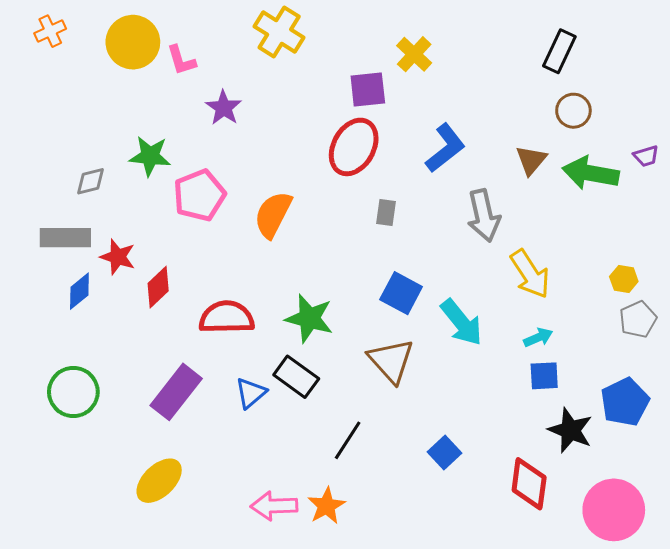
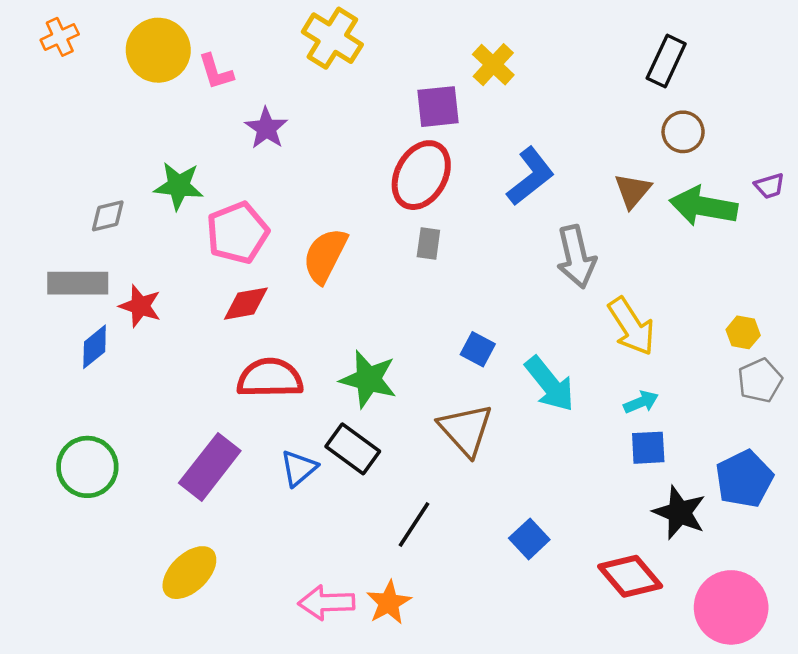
gray rectangle: (386, 212) -> (428, 244), moved
red diamond: (158, 287) -> (246, 304), moved, turned 33
blue square: (401, 293) -> (478, 349), size x0.7
red diamond: (529, 484) -> (630, 576), turned -48

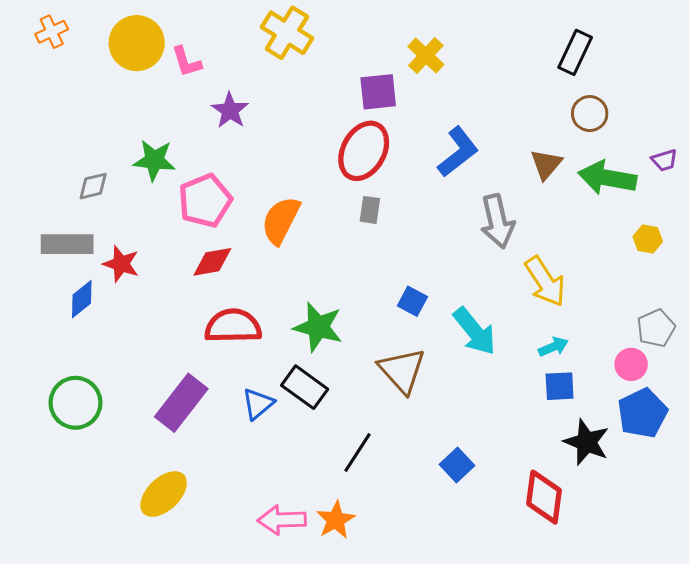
yellow hexagon: (743, 332) -> (648, 239), moved
red diamond: (630, 576) -> (544, 497), turned 48
pink circle: (731, 607) -> (631, 364), moved, size x0.5

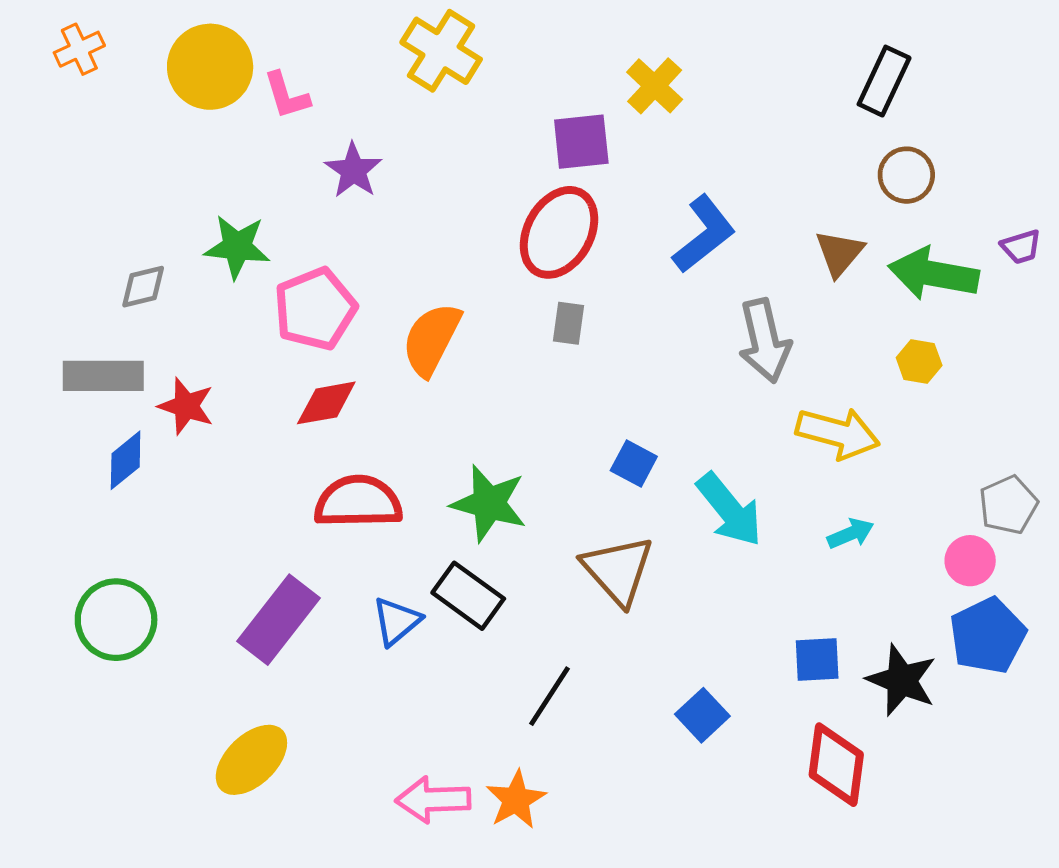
yellow hexagon: (648, 239) -> (919, 362), moved
yellow arrow: (545, 281) -> (838, 433), turned -42
blue square: (560, 386) -> (817, 659), moved

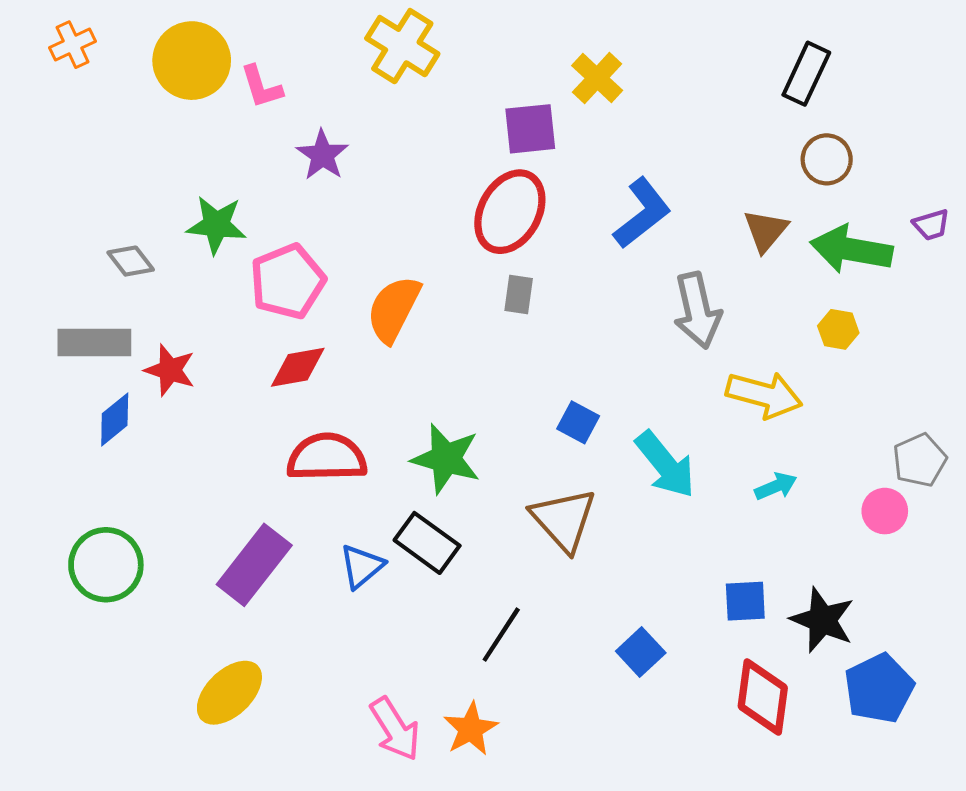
gray diamond: (143, 287) -> (131, 261), turned 66
blue pentagon: (988, 636) -> (879, 688), moved
pink arrow: (433, 800) -> (395, 729), turned -120

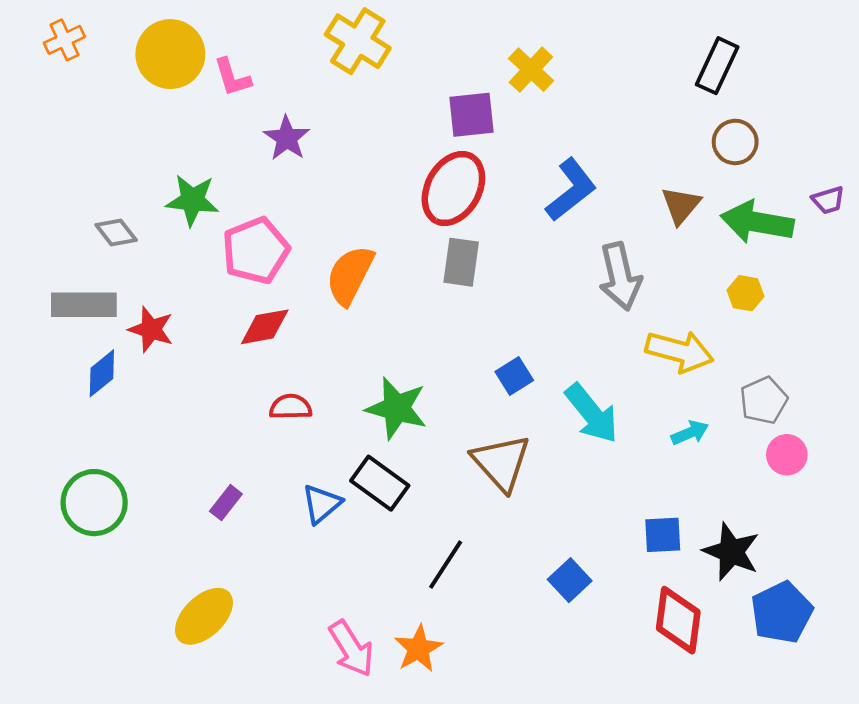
gray rectangle: (519, 295) -> (461, 262), size x1.4
blue square: (578, 422) -> (514, 376), turned 30
red semicircle: (327, 457) -> (291, 407), size x0.6
gray pentagon: (920, 460) -> (764, 400), moved
purple rectangle: (254, 565) -> (226, 503), size x0.5

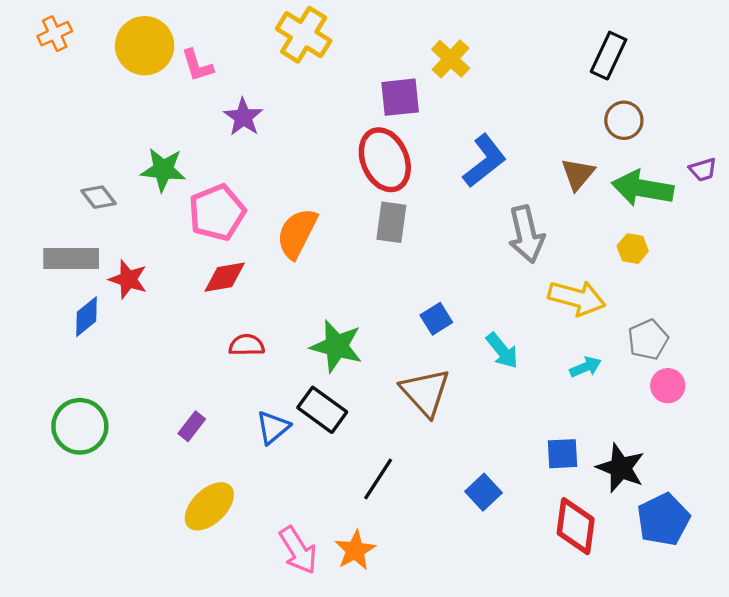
red ellipse: (453, 189) -> (385, 160), turned -52
cyan arrow: (592, 413) -> (502, 351), size x0.7
yellow ellipse: (204, 616) -> (209, 506), moved

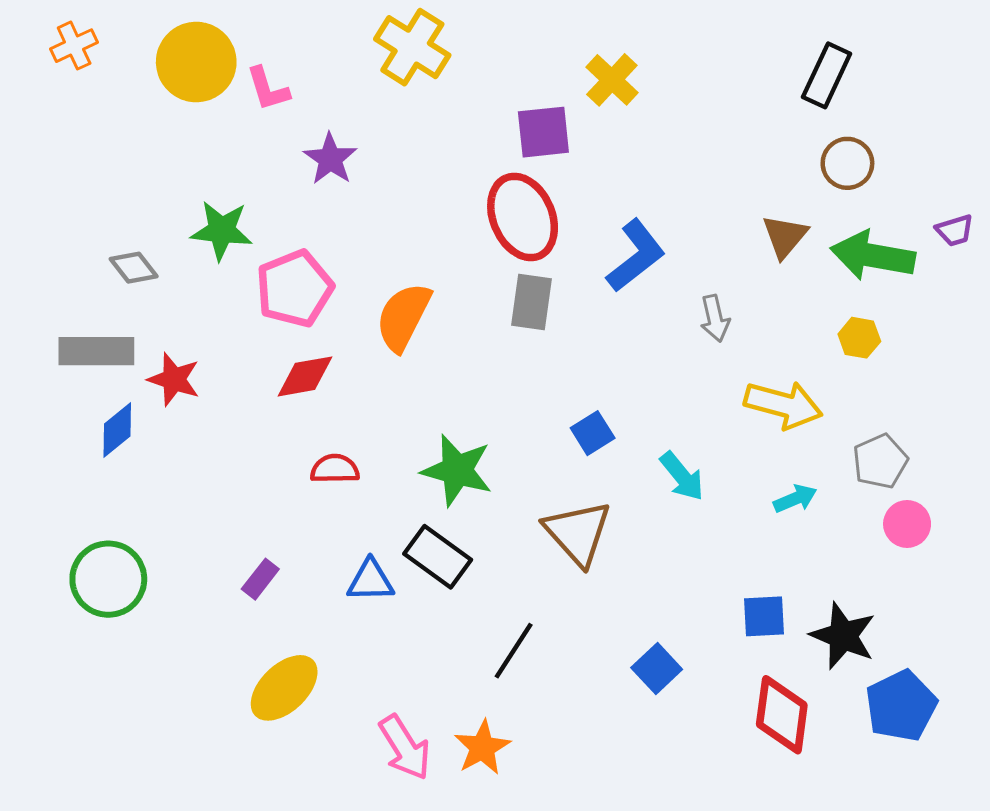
blue L-shape: (485, 161) -> (636, 256), moved
gray arrow: (526, 234) -> (715, 318), size x0.6
blue triangle: (273, 427) -> (371, 581), turned 39

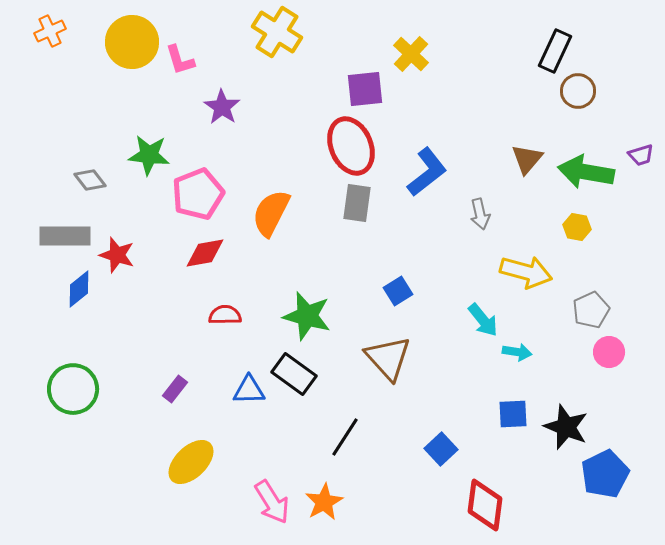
brown circle: (847, 163) -> (578, 91), moved
cyan arrow: (682, 476) -> (483, 320), moved
cyan arrow: (795, 499) -> (517, 352), moved, turned 32
red diamond: (782, 715) -> (485, 505), moved

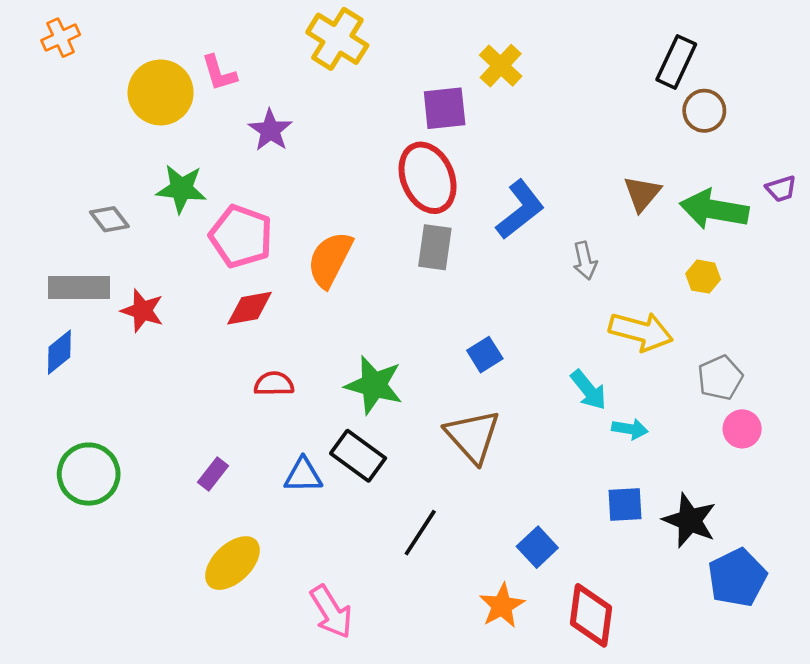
yellow circle: (132, 42) -> (161, 92), moved
pink pentagon: (198, 194) -> (241, 236), turned -30
blue diamond: (79, 289) -> (59, 352), moved
orange star: (324, 502) -> (502, 606), moved

